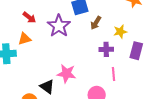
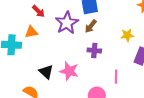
brown arrow: (96, 23) -> (91, 26), moved
purple cross: (106, 49) -> (94, 50), moved
black triangle: (47, 87) -> (46, 72), moved

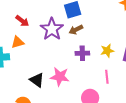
brown arrow: (91, 26) -> (76, 30), turned 32
yellow star: (127, 35) -> (107, 51), moved

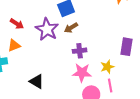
yellow star: (107, 51) -> (107, 67), moved
pink star: (60, 77) -> (82, 73), moved
pink line: (107, 77) -> (110, 86), moved

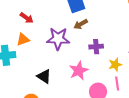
purple star: (47, 29) -> (58, 39), moved, turned -30
purple cross: (80, 51) -> (96, 47), moved
pink star: (82, 73) -> (79, 71), moved, turned -30

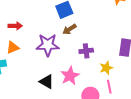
red arrow: (27, 18) -> (15, 26), turned -32
black triangle: (44, 76) -> (47, 82), moved

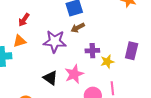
red arrow: (15, 26) -> (24, 20), turned 120
yellow star: (106, 68) -> (107, 62), moved

